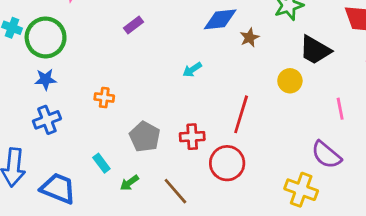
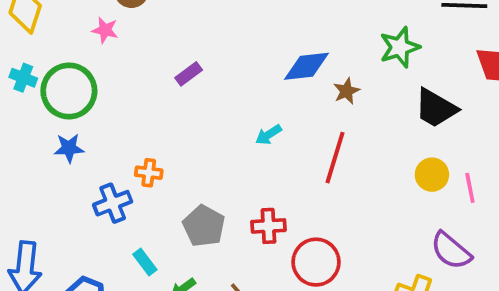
yellow circle: (290, 81) -> (432, 175), moved
red line: (241, 114) -> (335, 158), moved
blue cross: (47, 120) -> (113, 203), moved

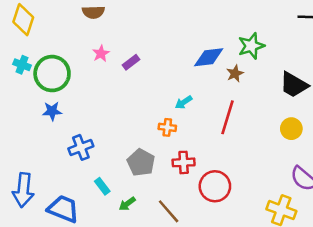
pink star: (105, 30) -> (101, 53), moved, turned 30
green star: (400, 47) -> (251, 46), moved
orange cross: (149, 173) -> (167, 127), moved

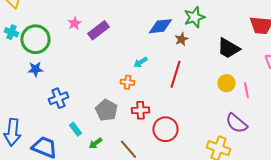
purple rectangle: (131, 62) -> (98, 30), size x1.5

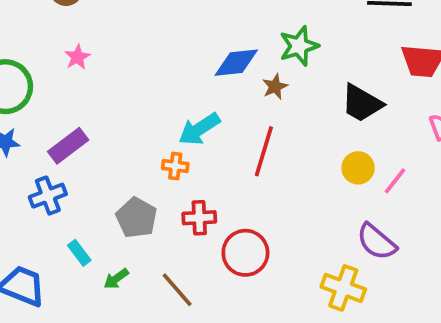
purple rectangle: (98, 30) -> (68, 146), moved
cyan arrow: (140, 62) -> (199, 129), size x1.6
pink line: (246, 90) -> (395, 181), turned 49

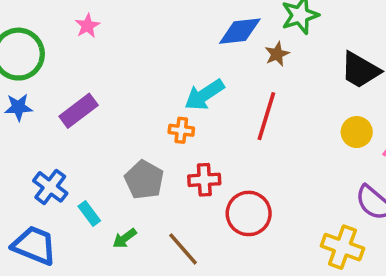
blue cross: (48, 196) -> (50, 187), moved, turned -32

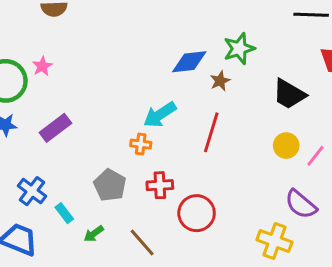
pink star: (87, 26) -> (42, 66), moved

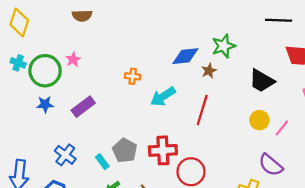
orange cross: (141, 144) -> (133, 76), moved
red cross: (160, 185) -> (163, 150), size x1.4
cyan rectangle: (64, 213) -> (102, 162), moved

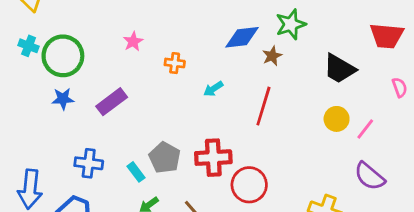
pink star: (73, 59) -> (133, 42), moved
cyan arrow: (163, 97) -> (213, 89), size x0.6
blue cross: (65, 155) -> (89, 163), turned -30
purple semicircle: (271, 165) -> (370, 176), moved

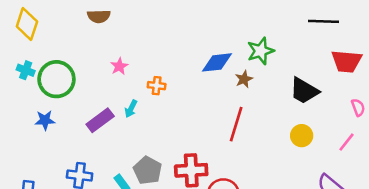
cyan arrow: (213, 89) -> (131, 109), moved, turned -30
blue star: (63, 99) -> (45, 120), moved
pink line: (365, 129) -> (347, 142), moved

